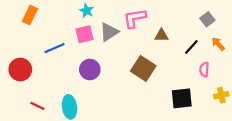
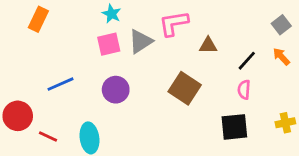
gray square: (207, 19) -> (281, 25), moved
blue line: (55, 48) -> (60, 84), moved
red circle: (20, 70) -> (18, 116), moved
pink semicircle: (204, 70) -> (244, 90), moved

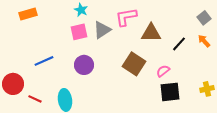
orange rectangle: (38, 19) -> (28, 14), turned 48
brown triangle: (208, 45) -> (151, 33), size x1.5
pink semicircle: (244, 90) -> (163, 71), moved, turned 48

